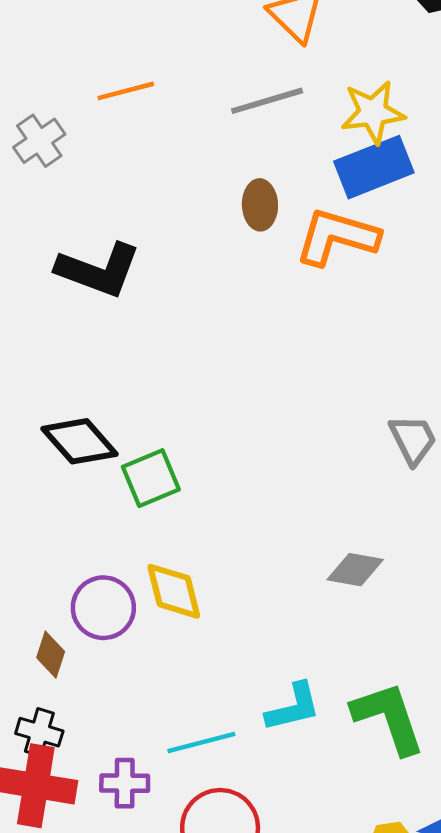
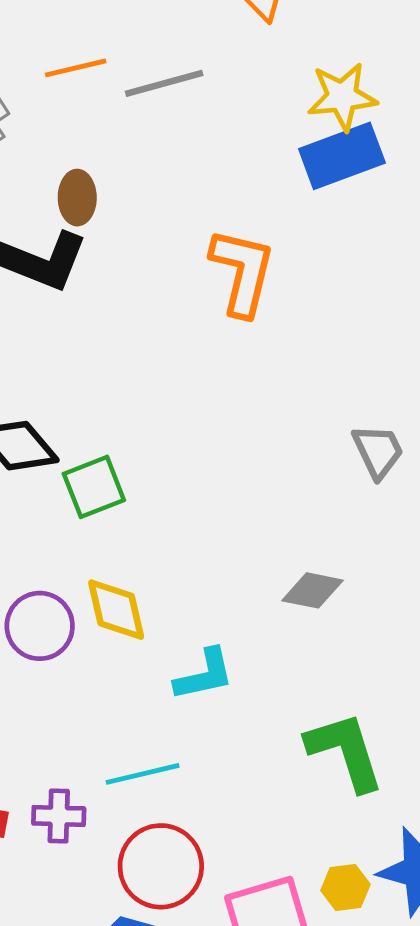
gray line: (267, 101) -> (164, 83), moved
brown ellipse: (260, 205) -> (77, 198), moved
orange L-shape: (337, 237) -> (242, 272), moved, turned 86
cyan L-shape: (293, 707) -> (204, 675), moved

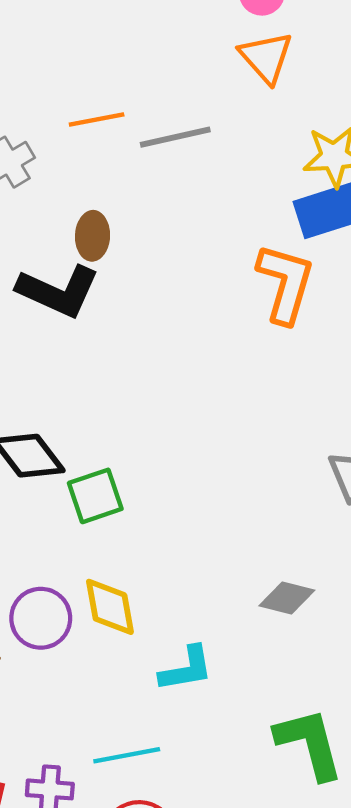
orange L-shape: (242, 272) -> (285, 283), moved

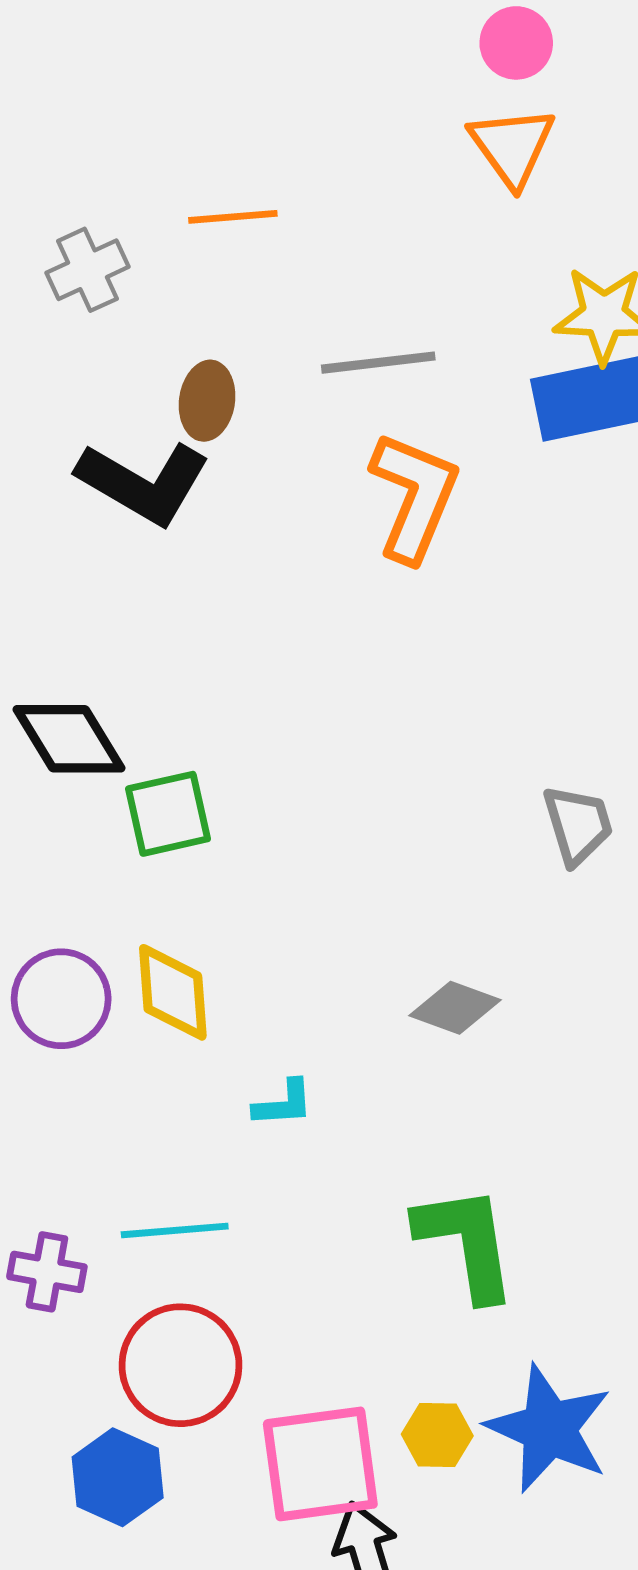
gray line: (175, 137) -> (378, 363), moved
orange L-shape: (285, 283) -> (414, 497), moved
cyan L-shape: (186, 669) -> (283, 1103), size x0.7

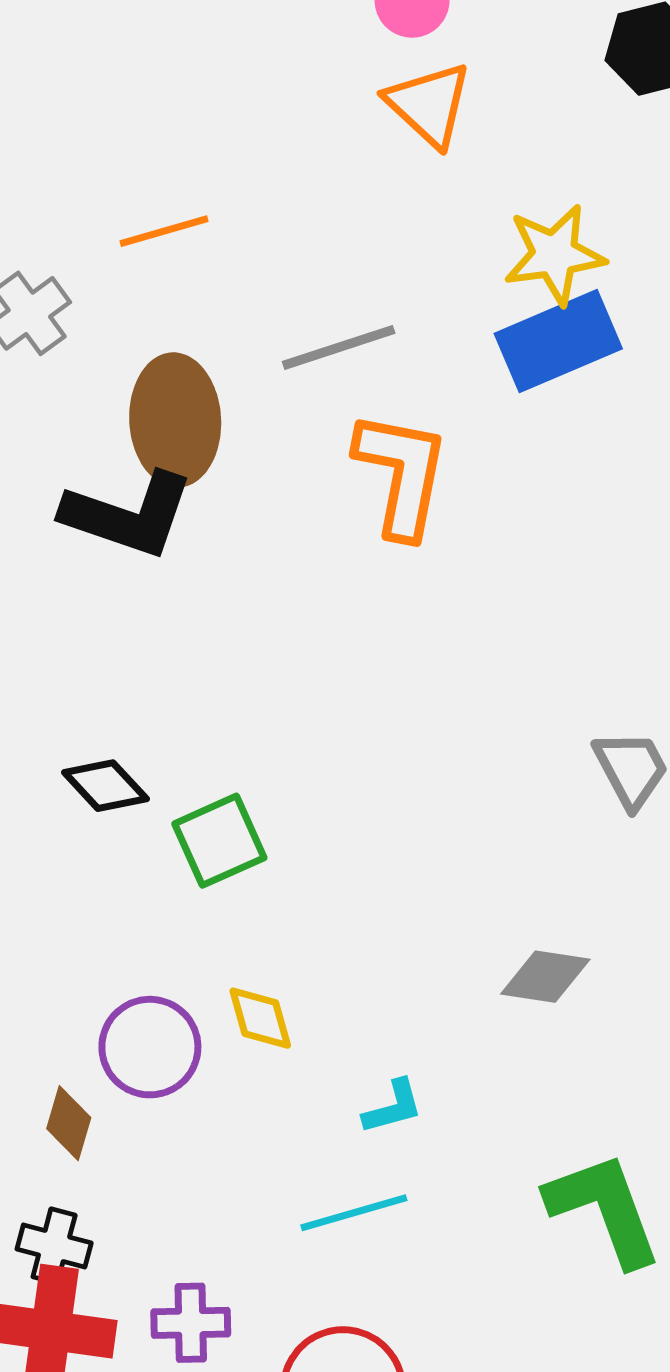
brown ellipse: (207, 401) -> (175, 420), size x1.6
black diamond: (69, 739) -> (105, 786), size x0.7
yellow diamond: (173, 992) -> (260, 1018), size x0.7
cyan line: (175, 1230) -> (354, 1213), moved

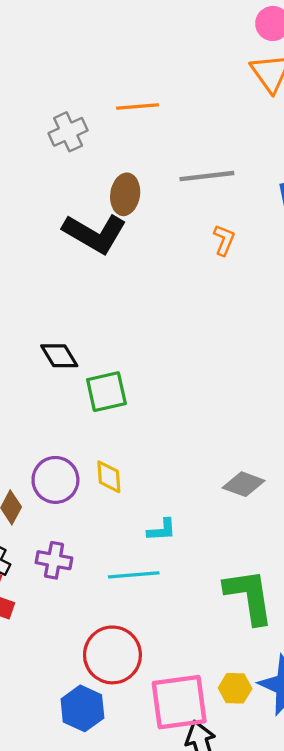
brown ellipse: (175, 420) -> (125, 194), size x0.7
orange L-shape: (402, 474) -> (224, 240), size x0.5
purple cross: (191, 1323) -> (54, 560), moved

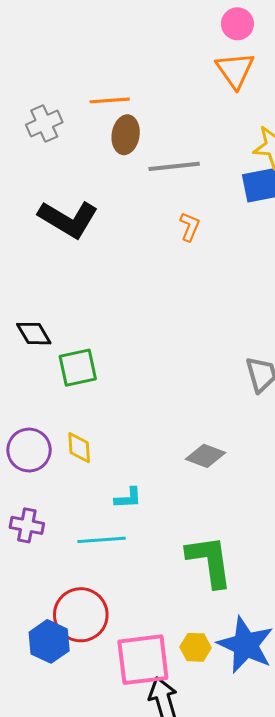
brown ellipse: (125, 194) -> (126, 135), moved
blue hexagon: (82, 708) -> (49, 641), moved

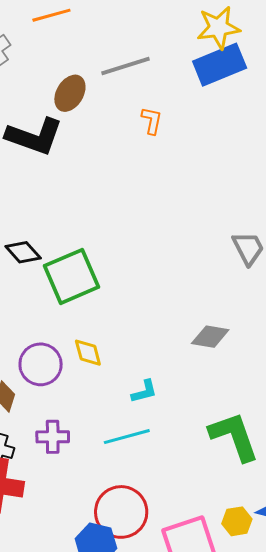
brown ellipse: (126, 135) -> (70, 93), moved, turned 33
green square: (78, 368) -> (72, 276), size x1.4

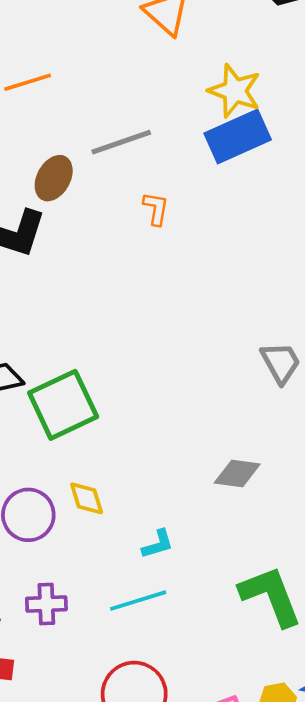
yellow star: (218, 28) -> (235, 91), turned 30

